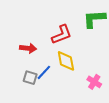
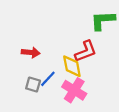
red L-shape: (62, 35) -> (86, 51), moved
pink cross: (94, 82) -> (74, 90), moved, size x1.5

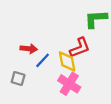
blue line: (48, 79) -> (43, 60), moved
gray square: (33, 85) -> (18, 79), moved

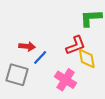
yellow diamond: (67, 61) -> (87, 59), moved
gray square: (18, 79) -> (17, 75), size x1.6

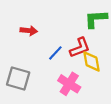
red arrow: (27, 46) -> (29, 31), moved
blue line: (40, 58) -> (55, 53), moved

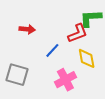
red L-shape: (80, 48) -> (78, 33), moved
pink cross: (69, 84) -> (65, 80), turned 30

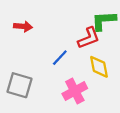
red arrow: (27, 29) -> (23, 26), moved

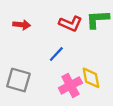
red L-shape: (89, 38) -> (70, 24), moved, turned 45
yellow diamond: (99, 67) -> (91, 78), moved

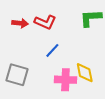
red L-shape: (70, 24) -> (45, 22), moved
pink cross: (70, 85) -> (65, 80), turned 30

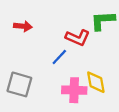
red L-shape: (45, 22) -> (78, 38), moved

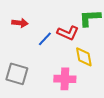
blue line: (59, 57) -> (45, 39), moved
yellow diamond: (96, 82) -> (84, 57), moved

